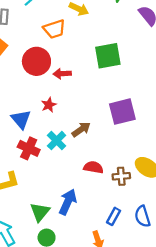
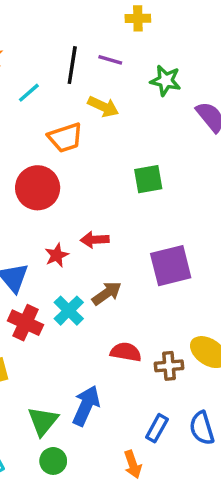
green square: (108, 56) -> (148, 179), size x0.7
red arrow: (62, 74) -> (95, 240), moved

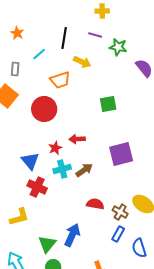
purple line: (110, 60) -> (95, 35), moved
cyan cross: (69, 311) -> (62, 169), moved, turned 30
brown cross: (169, 366) -> (120, 212), turned 35
blue rectangle: (157, 428) -> (118, 234), moved

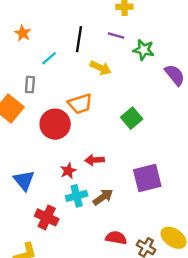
gray rectangle: (15, 69) -> (30, 85), moved
orange trapezoid: (60, 80) -> (80, 104), moved
green square: (108, 104) -> (132, 118), turned -30
blue triangle: (30, 161) -> (24, 180), moved

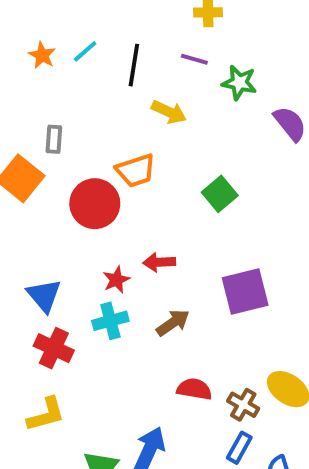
cyan line: (49, 58) -> (85, 51), moved
cyan cross: (77, 196) -> (110, 321), moved
red cross: (47, 217) -> (54, 348), moved

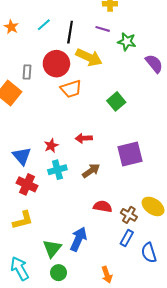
orange star: (42, 55) -> (11, 27), moved
yellow arrow: (169, 112) -> (89, 57), size x1.4
red circle: (95, 204) -> (56, 64), moved
red star: (116, 280) -> (51, 146), moved

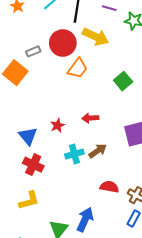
gray rectangle: (27, 72) -> (33, 51), turned 64
orange trapezoid: (71, 89) -> (78, 68), turned -35
cyan cross: (57, 170) -> (74, 154), moved

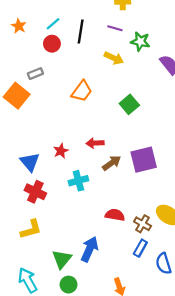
yellow arrow: (96, 37) -> (114, 58), moved, size x0.7
red circle: (63, 43) -> (52, 44), moved, size x0.6
brown arrow: (98, 151) -> (112, 163), moved

